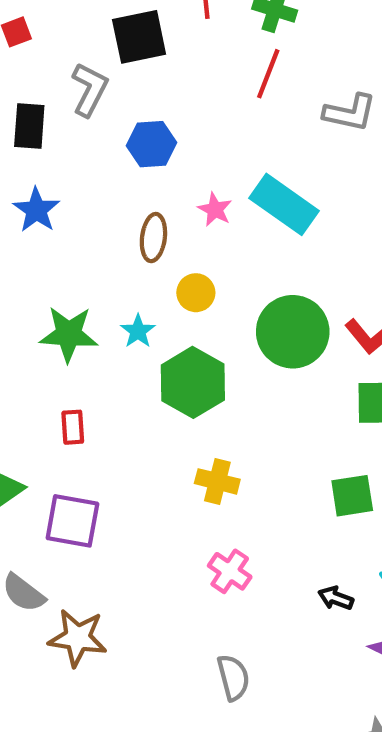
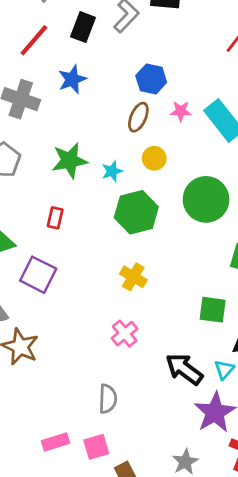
blue hexagon: (152, 144) -> (151, 79), moved
pink star: (215, 209) -> (181, 111), turned 30
green star: (69, 334) -> (69, 161), turned -30
black arrow: (336, 598) -> (184, 369), size x1.8

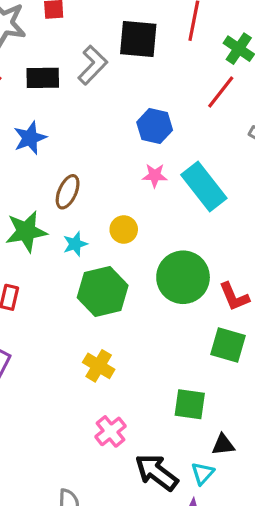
black rectangle: (83, 27) -> (43, 78), turned 68
blue hexagon: (151, 79) -> (155, 126), moved
brown ellipse: (138, 117) -> (68, 192), moved
pink cross: (125, 334) -> (110, 431), moved

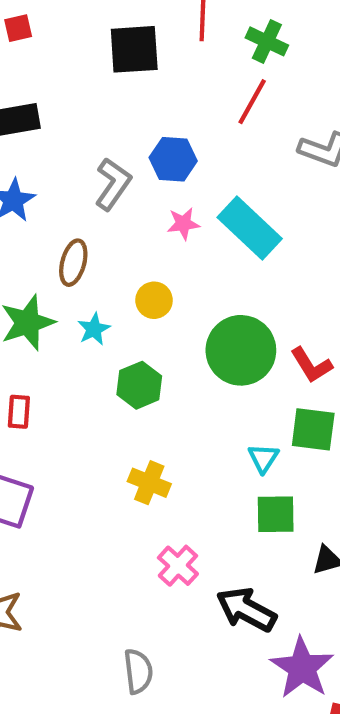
gray L-shape: (93, 65) -> (113, 184), moved
green hexagon: (103, 291) -> (139, 385), size x0.7
cyan triangle: (203, 473) -> (263, 458), moved

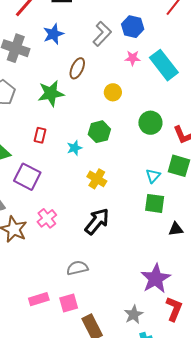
cyan star: (94, 329) -> (74, 148), moved
green circle: (241, 350) -> (150, 123), size x0.7
pink cross: (178, 566) -> (47, 218), moved
black arrow: (246, 609) -> (97, 221), moved, turned 92
gray semicircle: (138, 671) -> (77, 268), turned -105

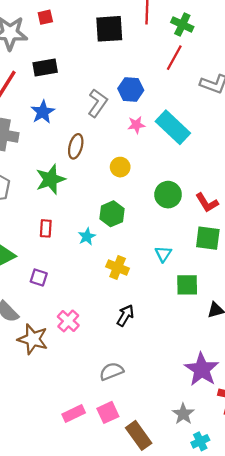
cyan triangle: (153, 176) -> (163, 254), moved
purple square: (27, 177) -> (39, 277), size x0.6
black arrow: (97, 221) -> (125, 315), size x0.7

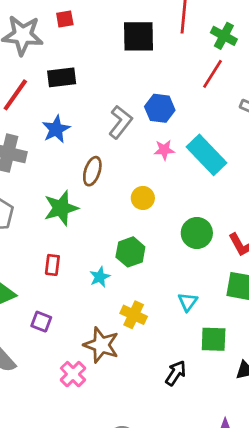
black arrow: (125, 315) -> (176, 373), moved
brown star: (33, 339) -> (101, 345), moved

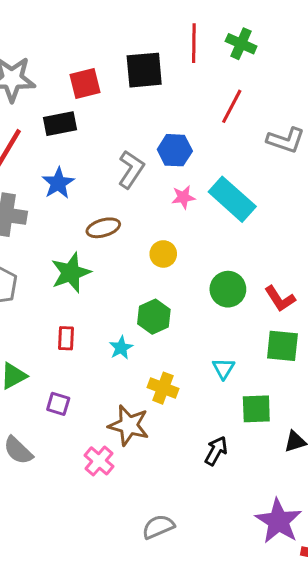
red square: (65, 19) -> (85, 84), moved, size x1.5
green cross: (224, 36) -> (241, 44), moved
brown ellipse: (92, 171) -> (103, 228), turned 60

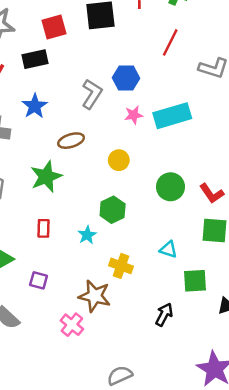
cyan rectangle: (232, 199) -> (172, 116), turned -57
cyan triangle: (224, 368) -> (168, 249), turned -42

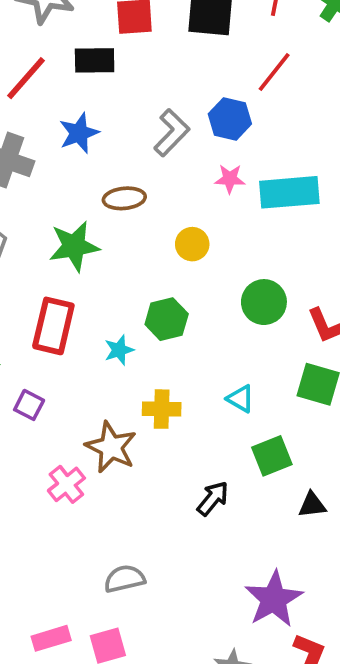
red line: (170, 42) -> (274, 72), moved
red rectangle: (44, 228) -> (53, 326), size x1.8
yellow cross: (121, 266) -> (162, 409), turned -30
green square: (195, 281) -> (272, 456), turned -30

